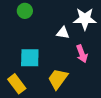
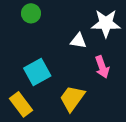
cyan square: (30, 58) -> (37, 72), turned -30

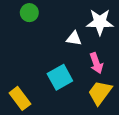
cyan square: (37, 72) -> (60, 77), moved
yellow trapezoid: (72, 98) -> (100, 93), moved

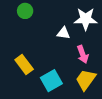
cyan square: (60, 77) -> (51, 81), moved
yellow rectangle: (20, 98) -> (24, 64), moved

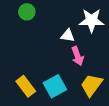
pink arrow: (83, 54) -> (77, 56), moved
yellow rectangle: (24, 64) -> (26, 86), moved

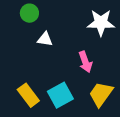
white triangle: (68, 36) -> (45, 39), moved

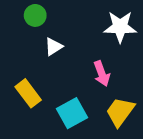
white triangle: (45, 39) -> (54, 47), turned -42
yellow rectangle: (28, 95) -> (28, 93), moved

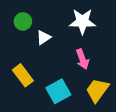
green circle: (35, 15) -> (23, 21), moved
white star: (120, 27) -> (82, 21), moved

